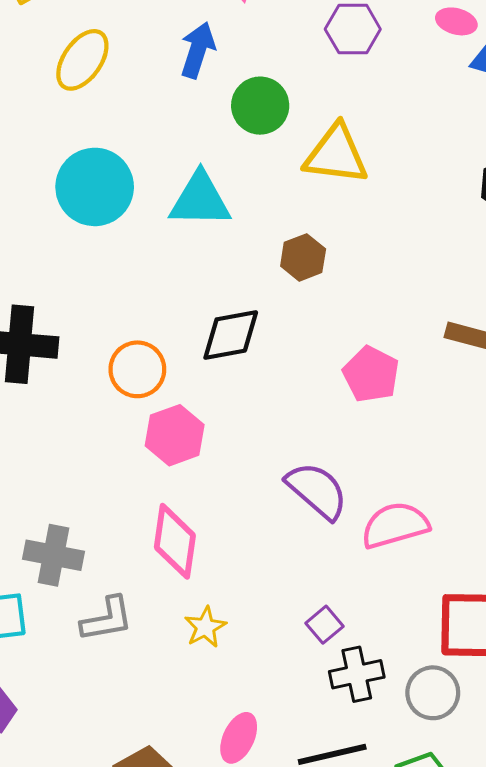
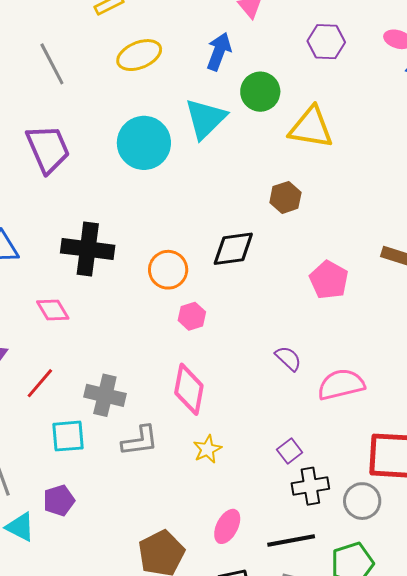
yellow ellipse: (82, 60) -> (139, 55), turned 30
cyan triangle: (200, 200) -> (205, 119), moved, turned -48
pink hexagon: (175, 435) -> (192, 316), size x0.7
purple semicircle: (317, 491) -> (288, 358), size x0.6

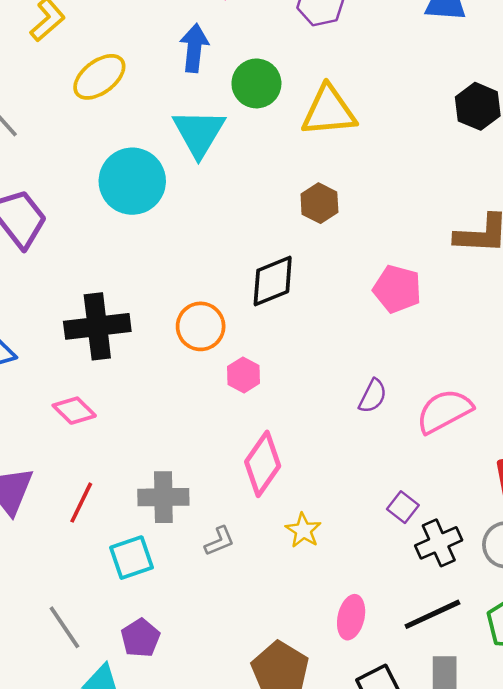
purple semicircle: (288, 358) -> (373, 396), turned 88
pink diamond: (189, 389) -> (263, 464), turned 39
gray L-shape: (140, 441) -> (219, 541), size x0.7

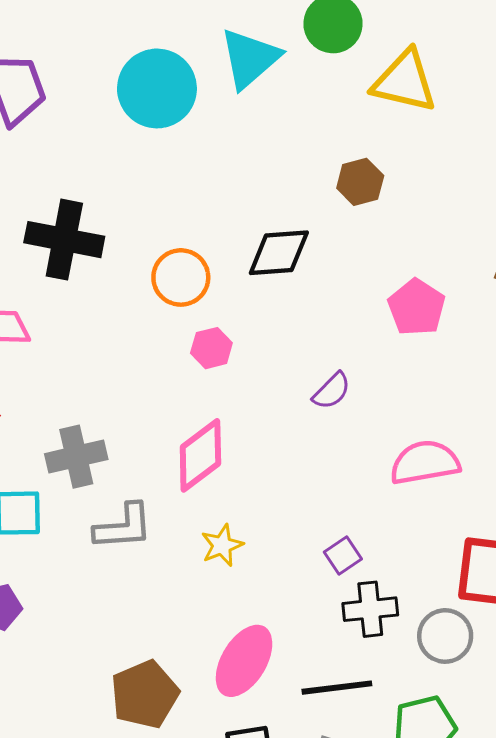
purple semicircle: (373, 396) -> (332, 391), moved
gray cross: (163, 497) -> (76, 457), turned -30
gray L-shape: (219, 541) -> (123, 527), size x1.6
pink ellipse: (351, 617) -> (244, 661), size x1.4

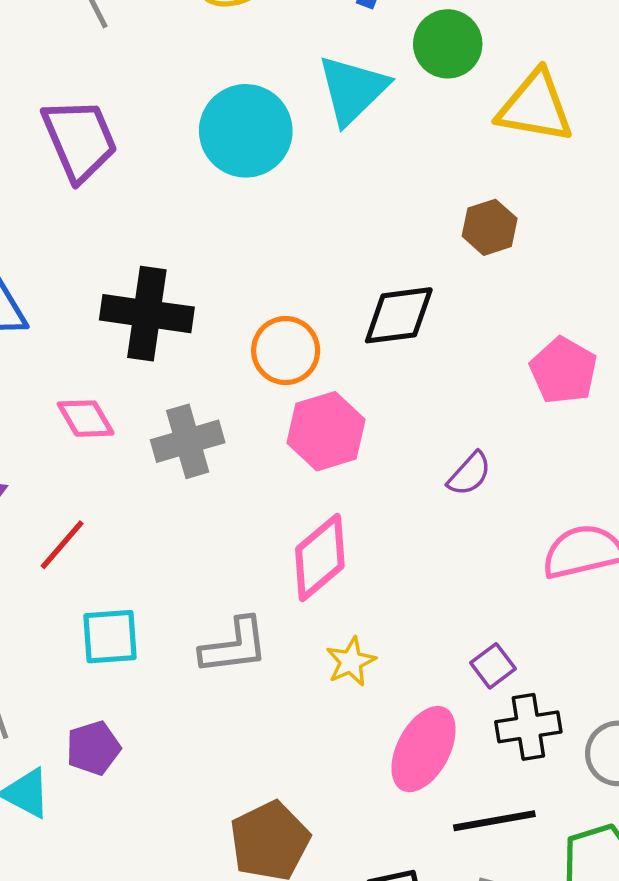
pink hexagon: (211, 348) -> (326, 431), size x1.6
gray cross: (76, 457) -> (188, 441), moved
pink ellipse: (244, 661) -> (424, 749), moved

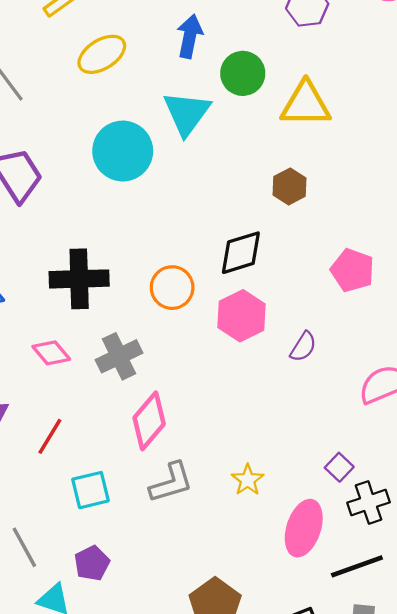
pink hexagon: (326, 431) -> (242, 316), moved
pink diamond: (320, 558) -> (149, 421), moved

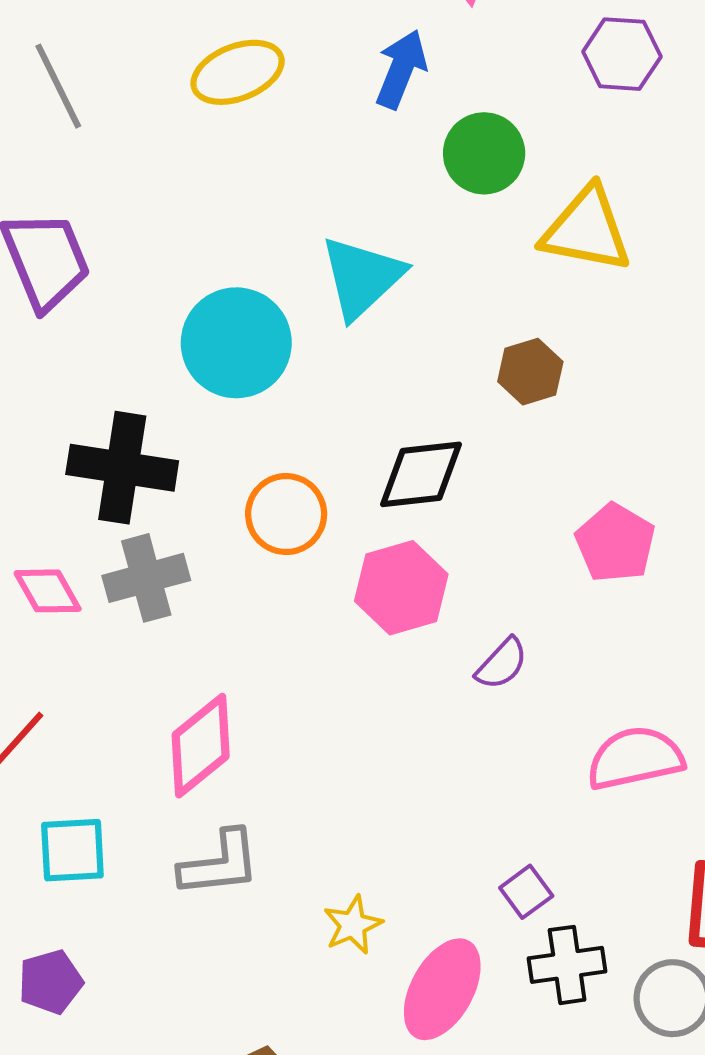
cyan triangle: (187, 113) -> (362, 277), moved
cyan circle: (123, 151) -> (236, 343), moved
gray cross: (119, 356) -> (146, 578), moved
yellow star: (248, 480) -> (353, 925), moved

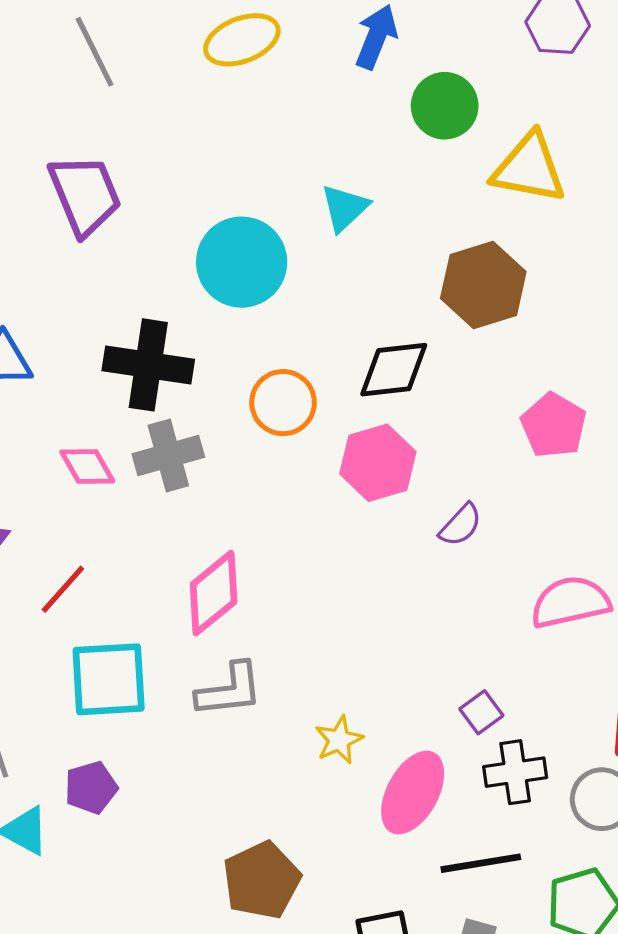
cyan triangle: (362, 277) -> (345, 208), size x0.7
brown hexagon: (530, 372) -> (483, 285), size x1.6
cyan square: (72, 850) -> (109, 679), size x1.4

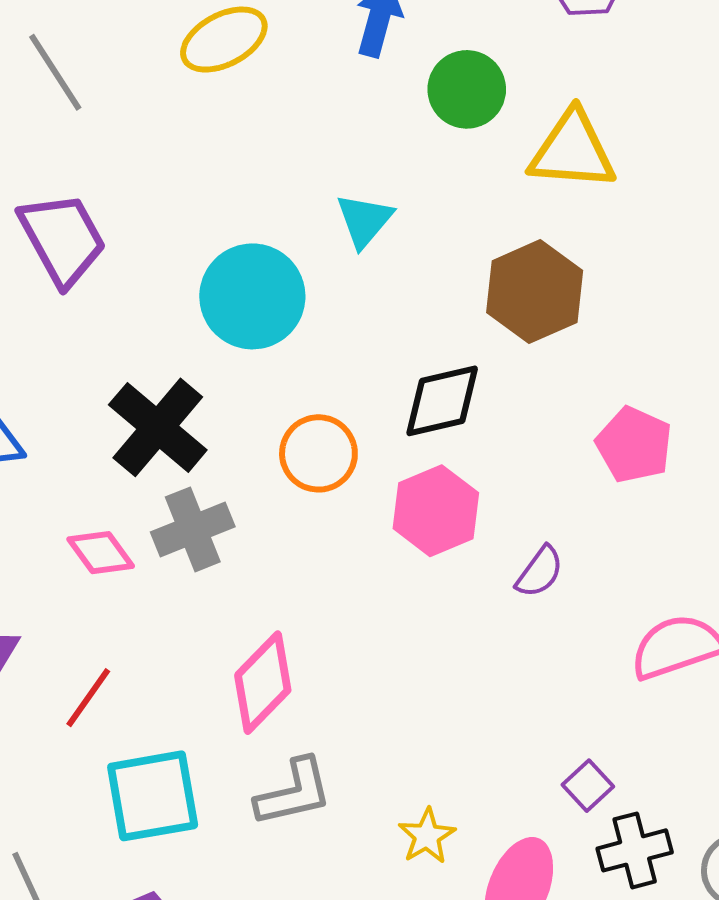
black cross: (148, 365) -> (158, 427), turned 38

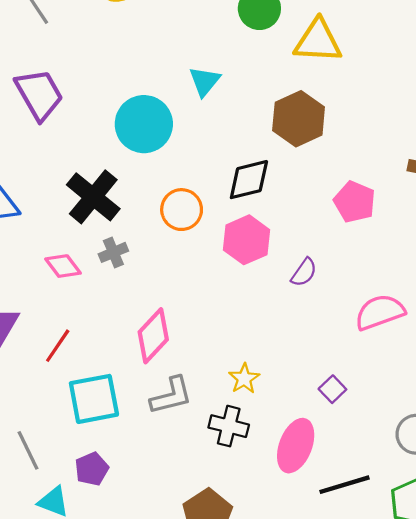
gray cross: (193, 529) -> (113, 252), size x0.7
yellow star: (427, 836) -> (244, 379), moved
black cross: (635, 850) -> (229, 426), moved, turned 30

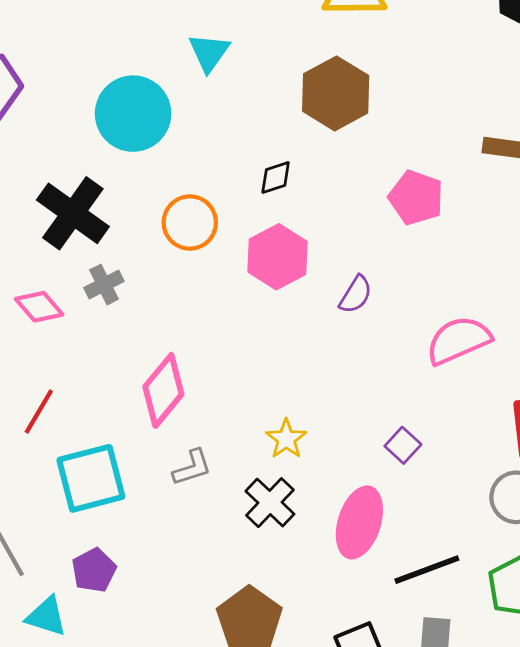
black diamond: (249, 180) -> (276, 178), size x0.6
gray L-shape: (171, 396) -> (192, 468), size x0.7
black cross: (229, 426) -> (270, 503), turned 33

